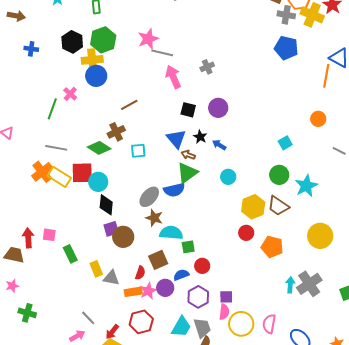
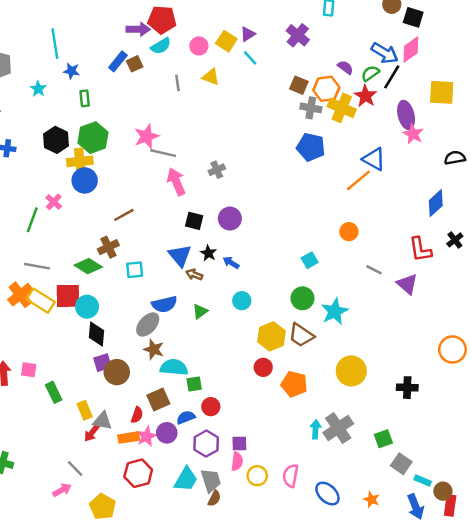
orange line: (326, 76) -> (358, 180), turned 40
green triangle: (187, 173) -> (200, 311), moved, size x0.6
blue semicircle: (174, 190) -> (164, 304), moved
yellow circle: (241, 324) -> (257, 476), size x0.7
red arrow: (112, 332) -> (92, 433), moved

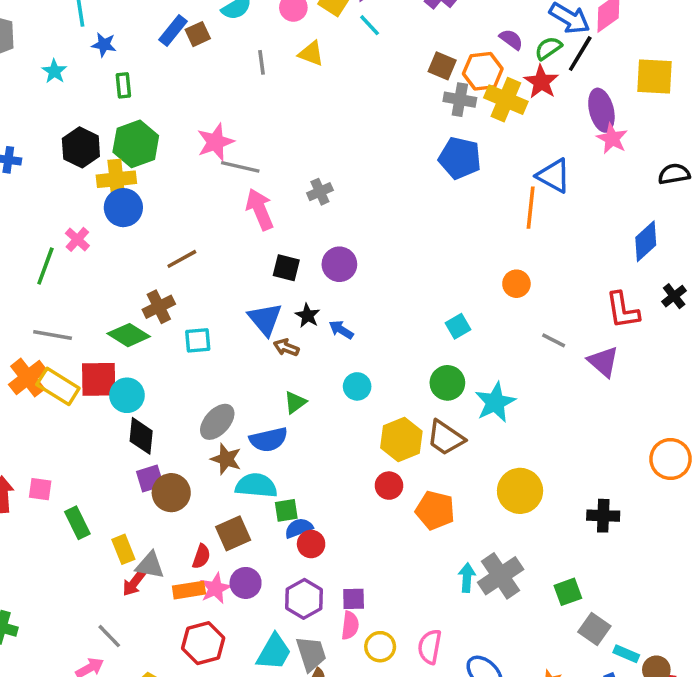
orange line: (358, 180) -> (531, 208), turned -44
blue semicircle: (164, 304) -> (269, 440), moved
blue semicircle: (186, 417) -> (299, 528), moved

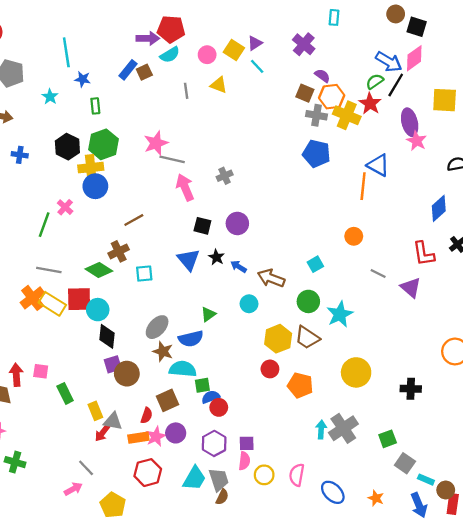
purple semicircle: (511, 39) -> (322, 76), moved
brown arrow: (286, 347) -> (271, 278), moved, size x1.6

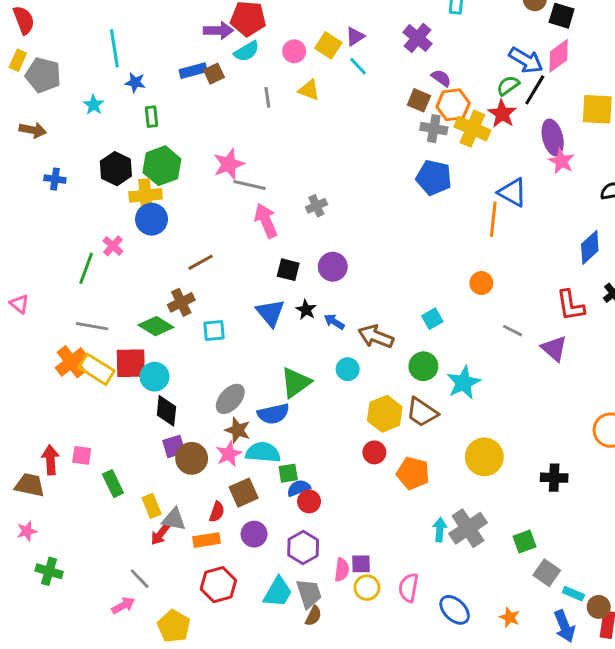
blue rectangle: (128, 70) -> (193, 71), turned 36
green triangle: (208, 314) -> (296, 383), size x1.6
pink star: (156, 436) -> (229, 454), moved
purple square: (247, 443) -> (361, 564), moved

